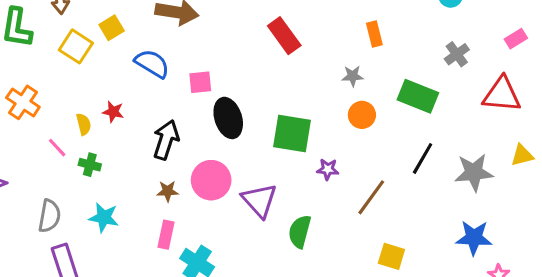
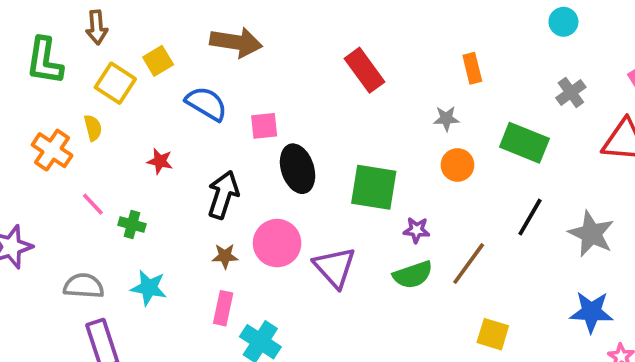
yellow semicircle: (84, 124) -> (93, 128), moved
gray star: (474, 172) -> (591, 234), turned 30
gray semicircle: (49, 216) -> (84, 286), turned -96
green semicircle: (300, 231) -> (413, 275), moved, turned -124

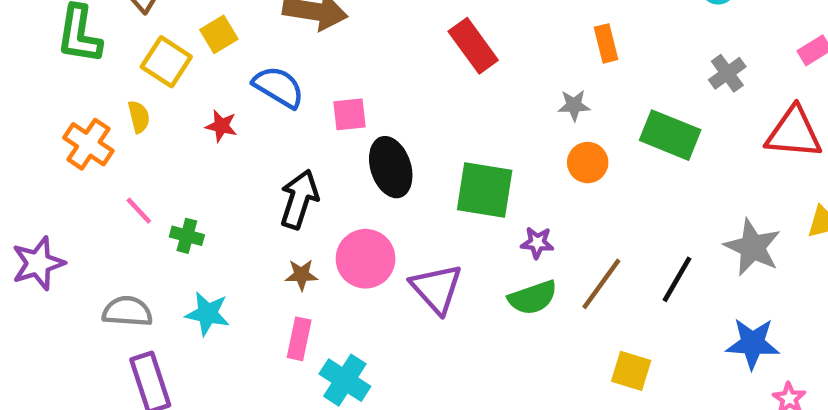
red star: (160, 161) -> (221, 126), moved
black line: (530, 217) -> (677, 279), moved

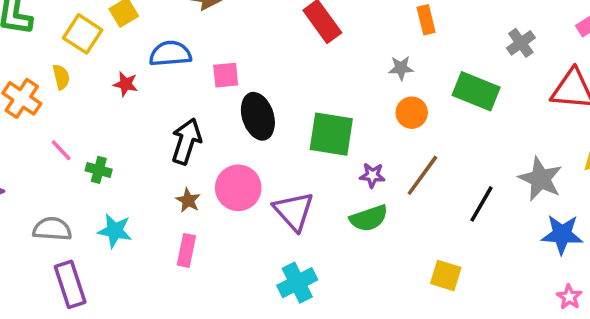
blue semicircle: (279, 87) -> (170, 54), turned -36
brown star: (301, 275) -> (188, 200), turned 30
brown line: (601, 284) -> (422, 175), moved
blue star: (753, 343) -> (562, 234), moved
cyan cross: (345, 380) -> (297, 283), moved, turned 30

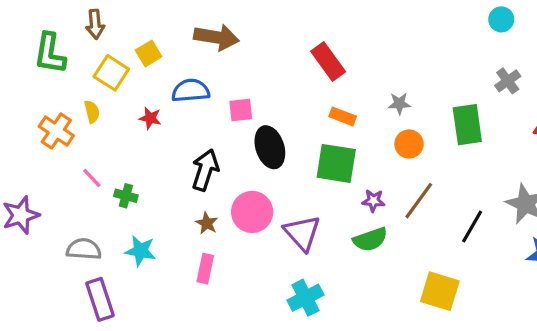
orange rectangle: (426, 20) -> (343, 116), moved, turned -55
green rectangle: (476, 91) -> (467, 125), turned 60
yellow square: (446, 275) -> (440, 291), size x1.4

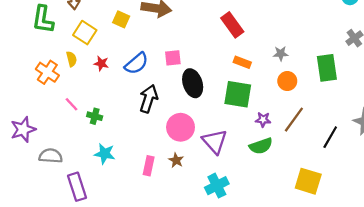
yellow square: (149, 53) -> (121, 19), moved, turned -35
blue semicircle: (191, 91) -> (136, 63), moved, turned 145
red star: (150, 118) -> (101, 63), moved
brown star: (207, 223) -> (176, 160), moved
gray semicircle: (84, 249) -> (51, 156), moved

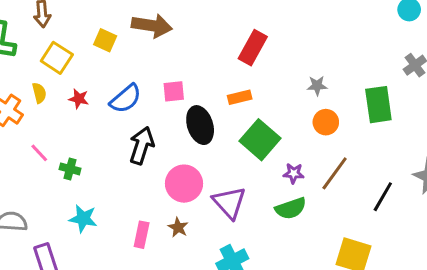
red rectangle: (232, 25) -> (253, 48), turned 65
orange rectangle: (242, 62) -> (240, 97), moved, turned -35
green square: (238, 94) -> (260, 140), turned 32

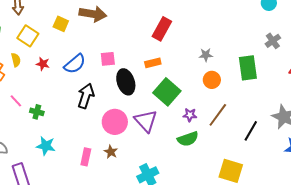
purple triangle: (229, 203) -> (146, 121), moved

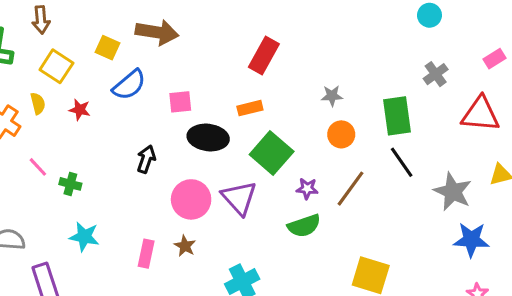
blue semicircle: (75, 64) -> (129, 85), moved
black ellipse: (126, 82) -> (208, 138), turned -65
black arrow: (86, 96) -> (146, 159), size x0.7
black line: (251, 131) -> (402, 162), moved, turned -65

